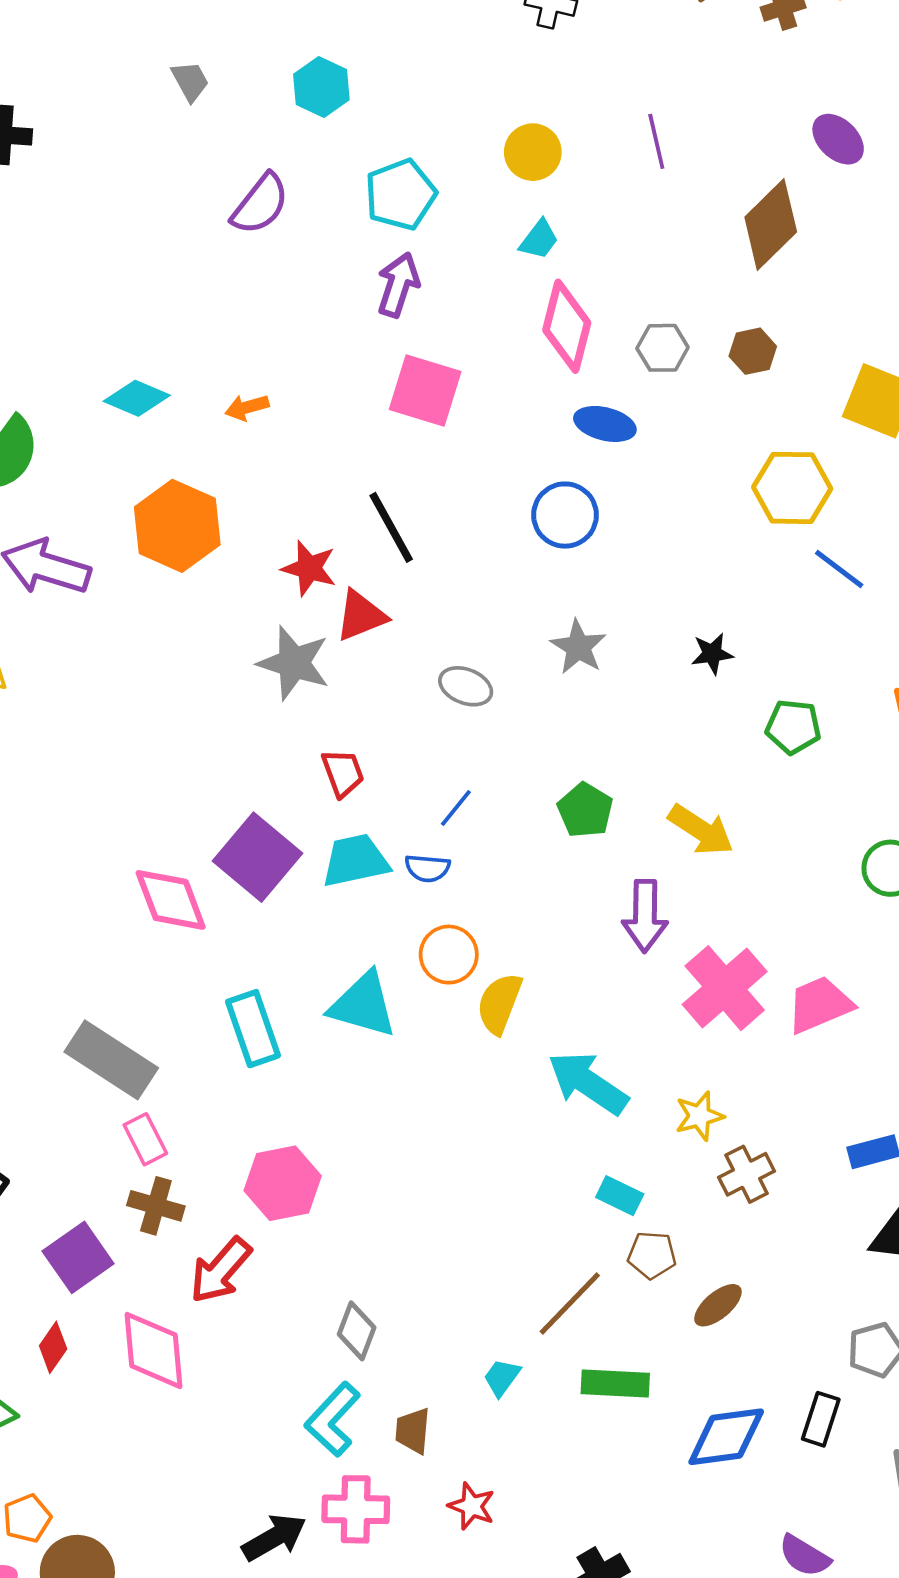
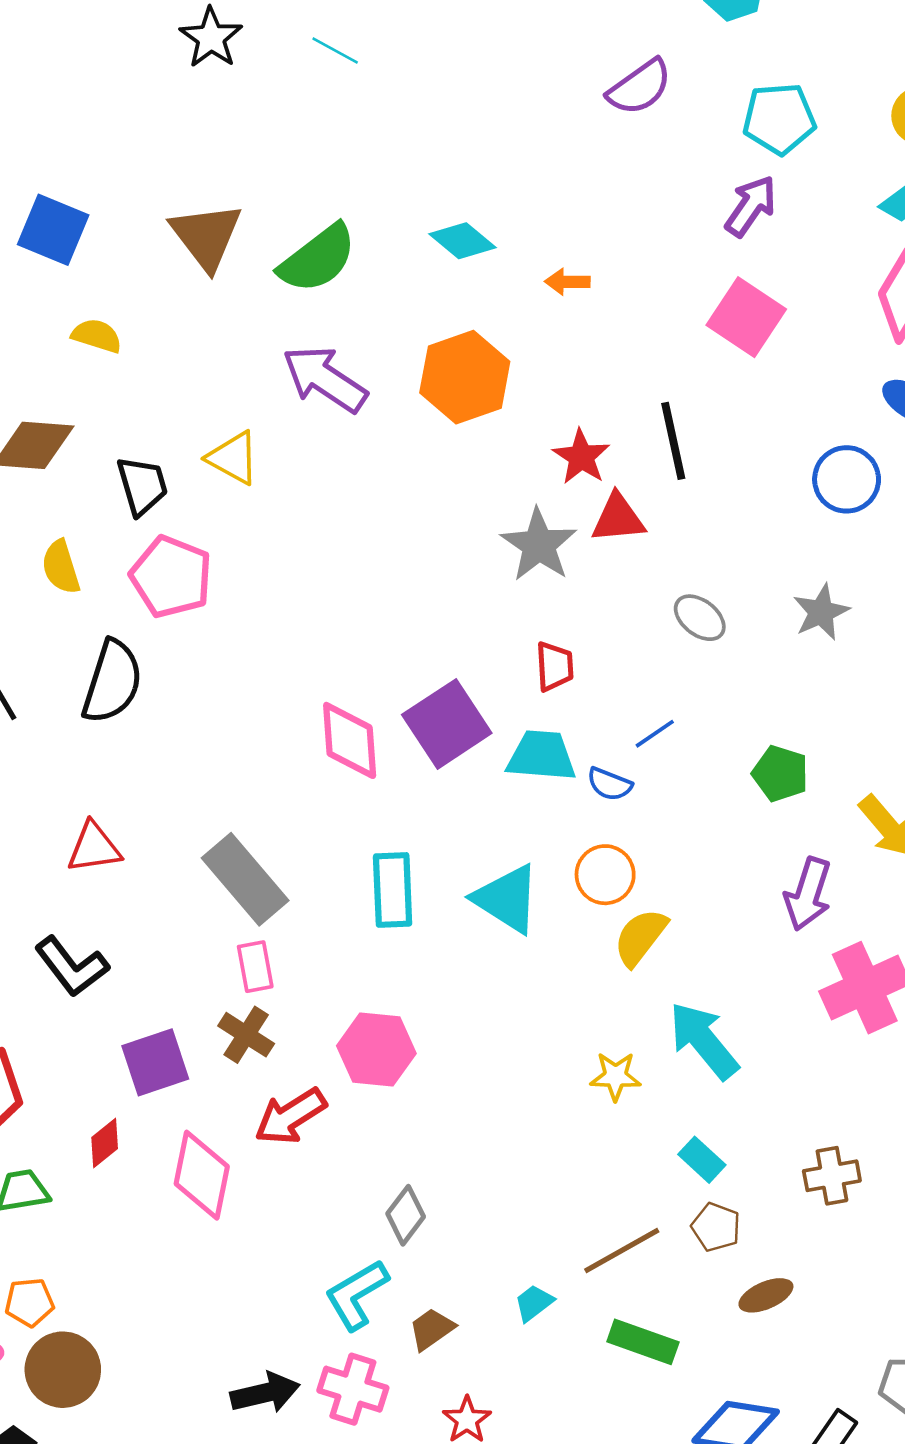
green pentagon: (585, 810) -> (780, 774), turned -30
yellow star: (699, 1116) -> (615, 1076), moved
brown trapezoid: (413, 1431) -> (432, 1329), turned 33

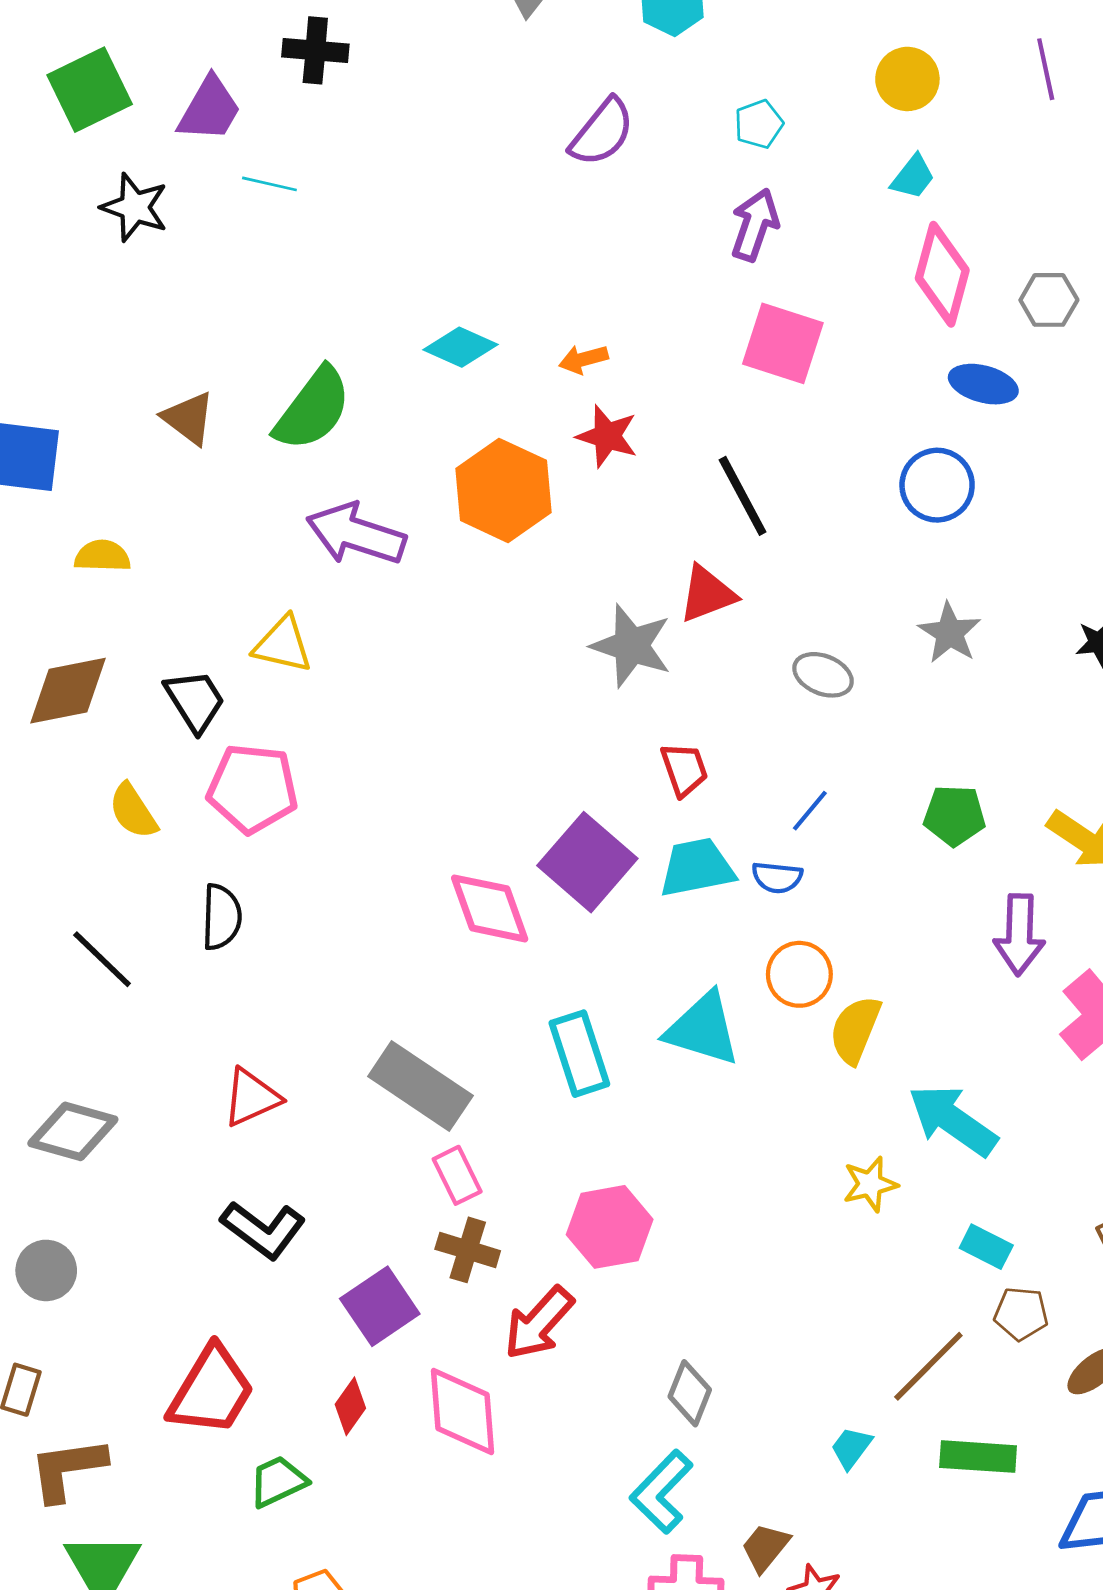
cyan pentagon: (779, 119) -> (759, 124), size x0.6
brown triangle: (206, 236) -> (189, 418), size x0.7
red star: (581, 457) -> (607, 436), moved
black semicircle: (112, 682) -> (222, 917), size x0.7
brown trapezoid: (432, 1329) -> (765, 1547), moved

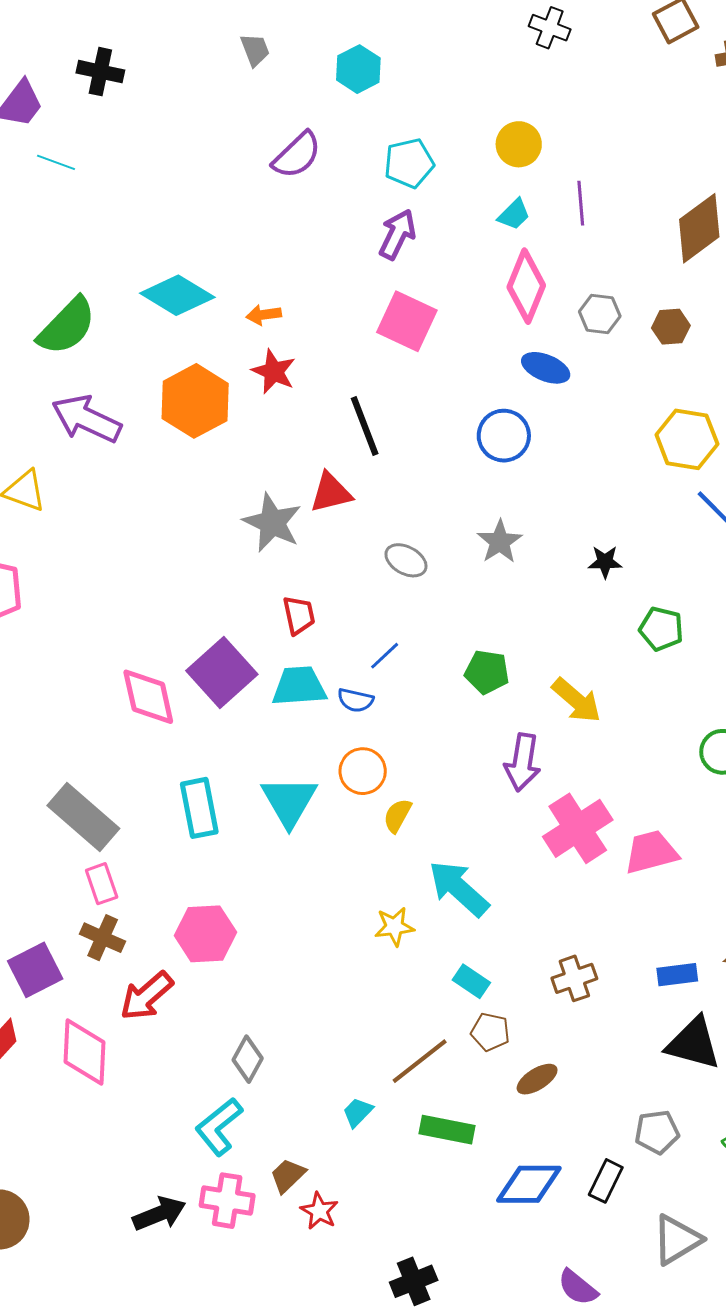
purple line: (1046, 69) -> (581, 203), moved
cyan pentagon: (759, 124) -> (409, 163), size x1.4
cyan diamond: (461, 347) -> (177, 295), size x1.4
cyan triangle: (703, 1029) -> (289, 801), turned 36
yellow semicircle: (855, 1030) -> (397, 815), size x0.7

